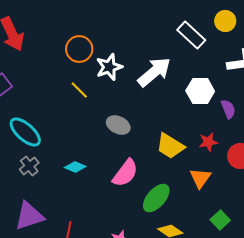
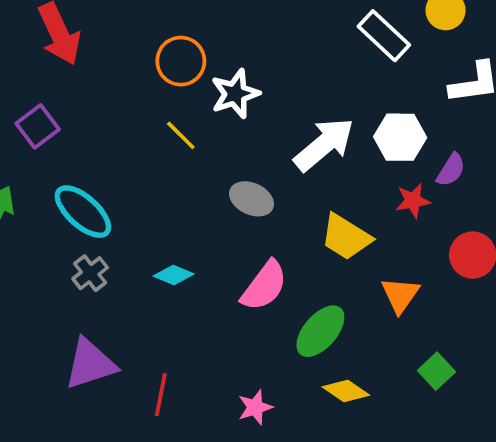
white arrow: (154, 72) -> (324, 144), moved
purple semicircle: (228, 109) -> (451, 170), turned 54
red star: (208, 142) -> (413, 201), moved

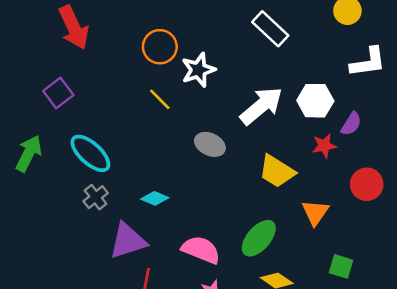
white rectangle: (384, 36) -> (270, 29), moved
pink semicircle: (264, 286) -> (201, 250), moved, turned -105
purple triangle: (90, 364) -> (128, 241), moved
green square: (436, 371) -> (341, 266), turned -30

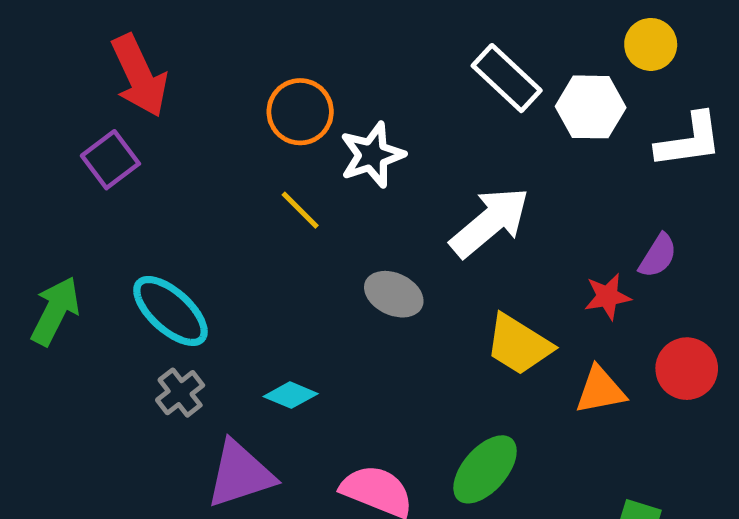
purple square: (58, 93) -> (110, 160), moved
white hexagon: (315, 101) -> (591, 107), moved
orange triangle: (315, 213) -> (600, 390), moved, turned 44

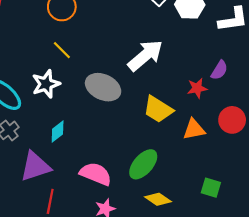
white star: (372, 155) -> (46, 84), moved
gray ellipse: (394, 294) -> (103, 87), size x1.4
cyan diamond: (291, 395) -> (58, 132), turned -60

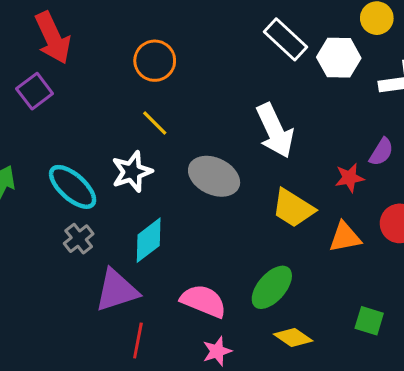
white arrow: (145, 55) -> (275, 131), turned 105
cyan diamond: (58, 132) -> (149, 240), size x1.4

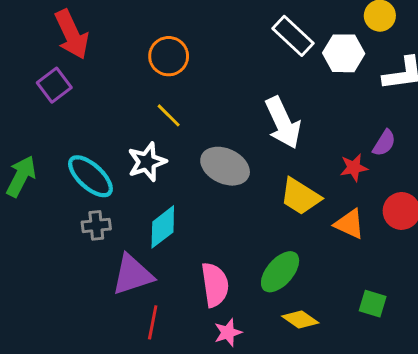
orange triangle: (345, 237) -> (349, 224), turned 36
gray cross: (79, 239) -> (96, 225), turned 32
pink semicircle: (203, 301) -> (215, 285), turned 60

